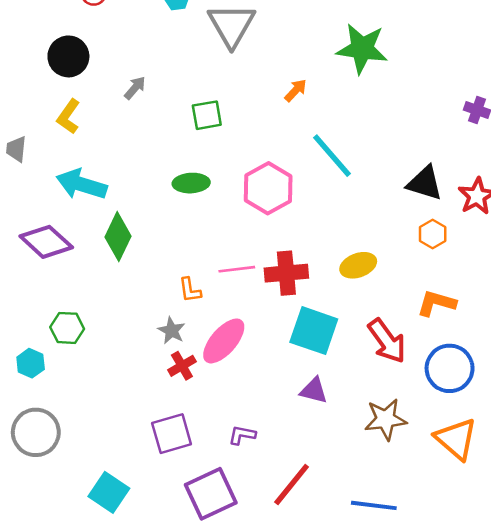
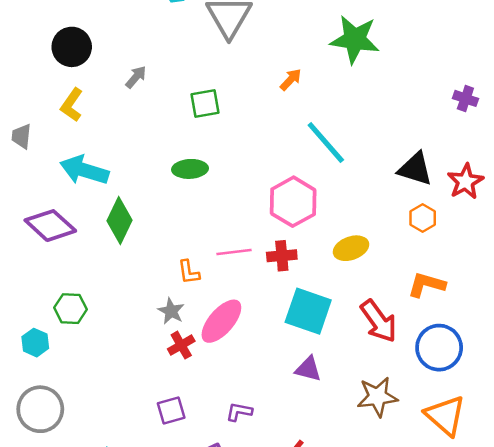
pink hexagon: (268, 188) -> (293, 202), moved
red cross: (286, 273) -> (282, 256), size x0.7
purple square: (172, 434) -> (171, 410), size x0.7

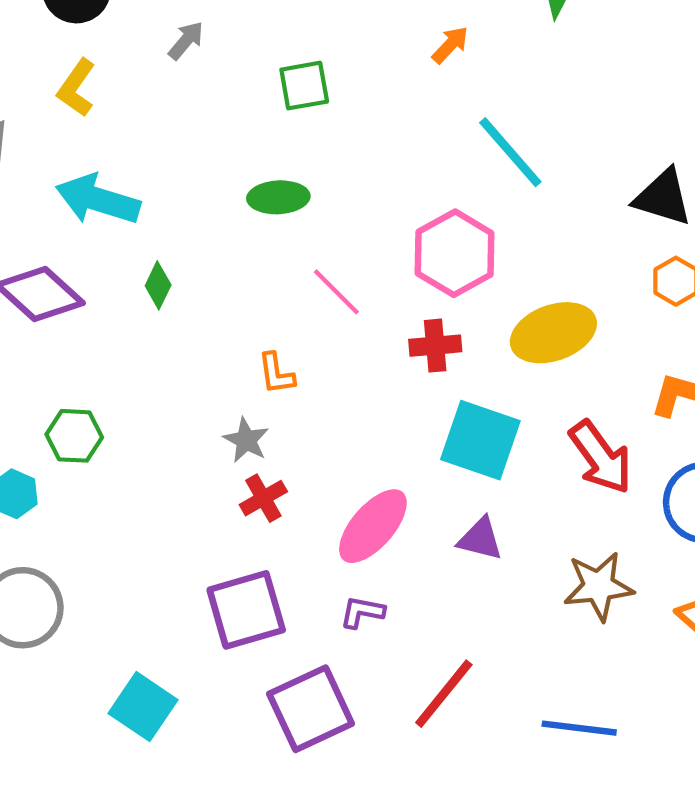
green diamond: (120, 221) -> (158, 285), size x0.6
yellow ellipse: (351, 248) -> (553, 333), size x1.4
pink line: (234, 252) -> (336, 292), moved, turned 52
pink ellipse: (221, 321) -> (373, 526), moved
purple square: (171, 410) -> (246, 610), size x1.6

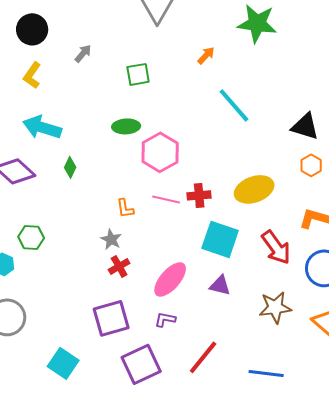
pink hexagon: (455, 253) -> (160, 152), moved
pink line: (336, 292) -> (166, 199), moved, turned -32

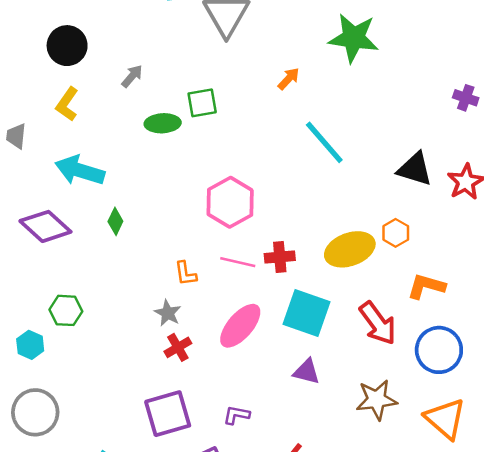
green ellipse: (126, 126) -> (163, 123), moved
orange hexagon: (311, 165) -> (396, 233), moved
pink ellipse: (170, 279) -> (240, 326), moved

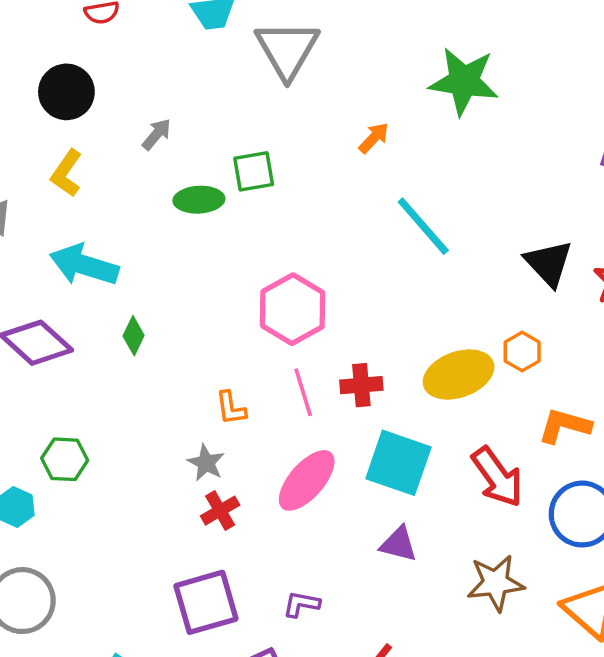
black triangle: (415, 169) -> (549, 263), turned 30
pink line: (238, 262) -> (303, 392), turned 60

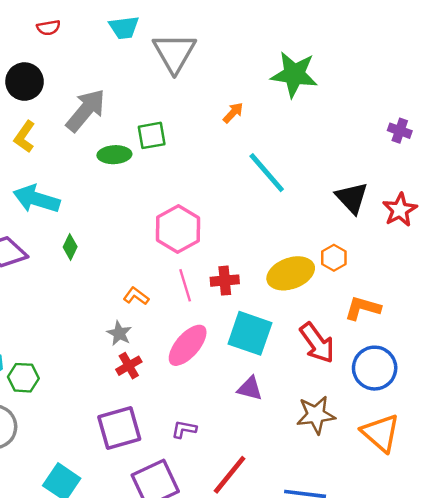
gray arrow: (157, 134) -> (86, 110), size x2.0
orange L-shape: (231, 408) -> (136, 296), turned 135
green hexagon: (65, 459) -> (23, 378), moved

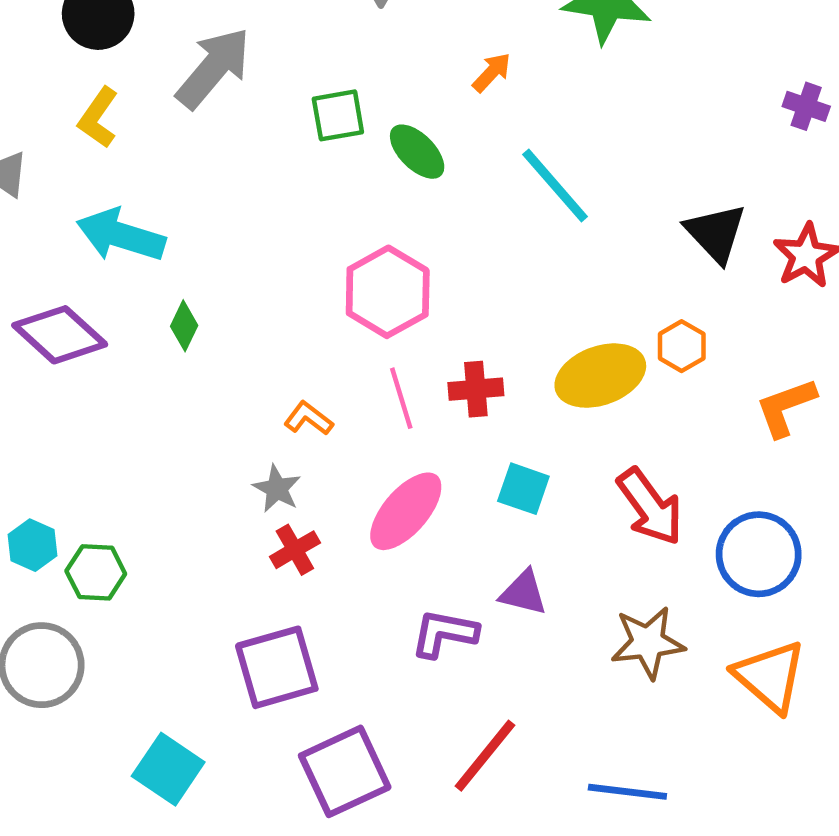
green ellipse: (114, 155) -> (417, 152), moved, turned 48
orange L-shape: (363, 308) -> (786, 407), moved, turned -36
cyan square: (250, 333) -> (523, 489), size x0.6
purple L-shape: (184, 429) -> (444, 633), moved, size x1.4

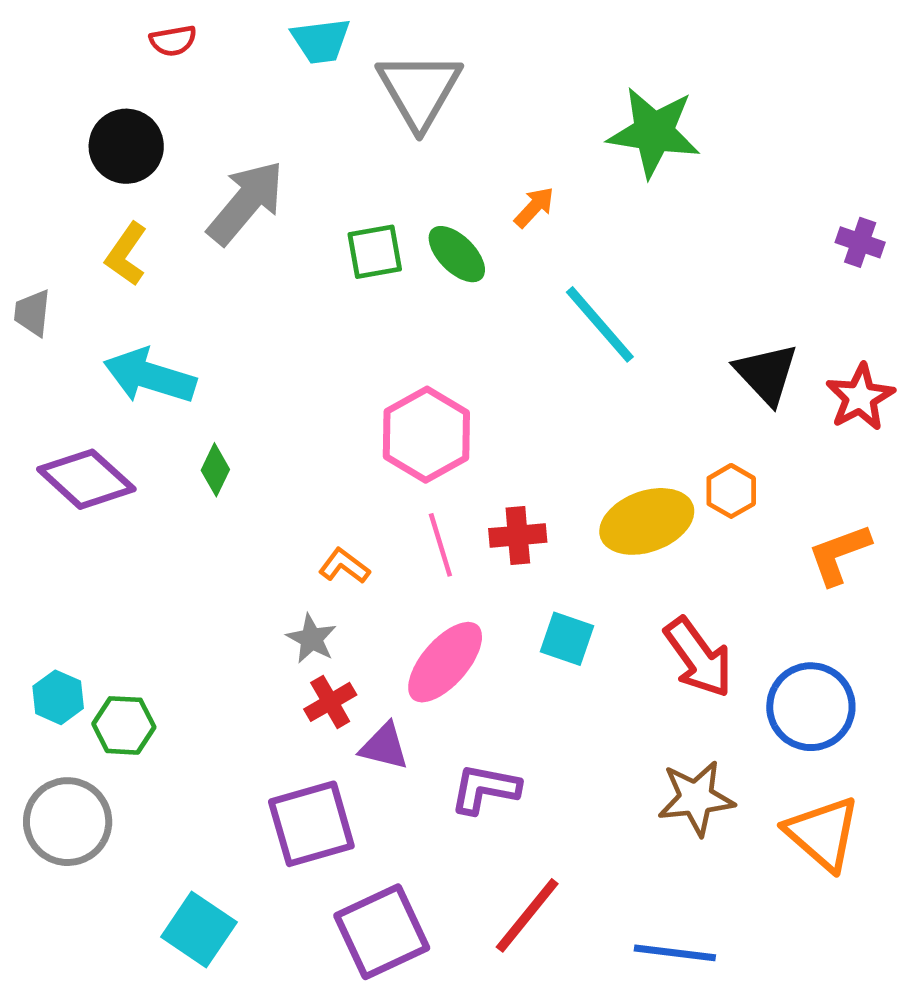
green ellipse: (417, 152) -> (457, 254), moved
purple triangle: (523, 593) -> (384, 747), moved

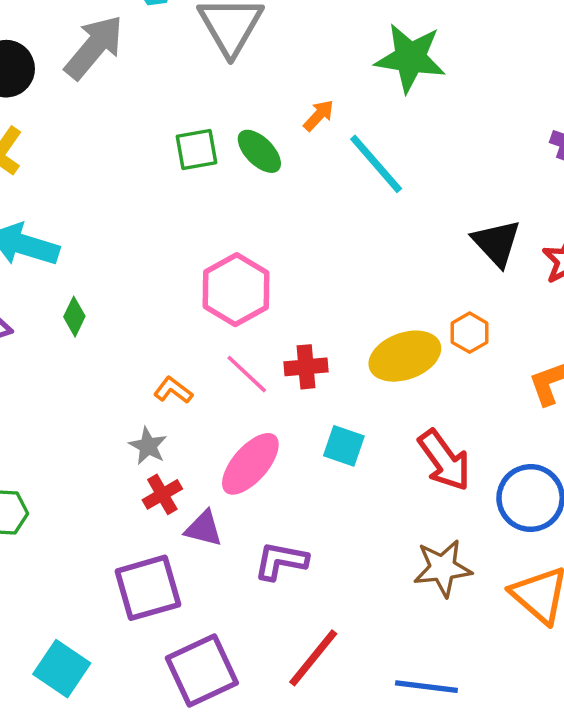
gray arrow: (246, 203) -> (94, 47), moved
cyan line: (600, 324) -> (376, 164), moved
pink line: (440, 545) -> (247, 374), turned -30

